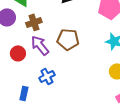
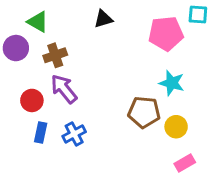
brown pentagon: (68, 39) -> (144, 112), moved
blue rectangle: (24, 93) -> (41, 133), moved

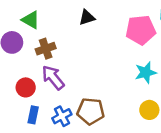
cyan star: (172, 83) -> (146, 72), turned -30
brown pentagon: (144, 112) -> (91, 111), moved

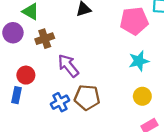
purple arrow: (53, 77) -> (68, 66), moved
blue rectangle: (33, 115) -> (16, 95), moved

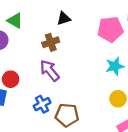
brown cross: (45, 39) -> (51, 42), moved
brown pentagon: (87, 97) -> (67, 115), moved

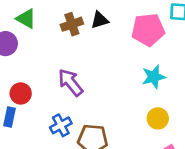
black triangle: (64, 18) -> (100, 20), moved
brown cross: (51, 42) -> (72, 24), moved

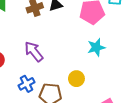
yellow circle: (158, 118) -> (76, 79), moved

